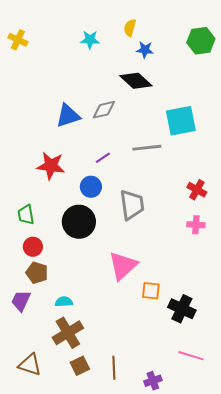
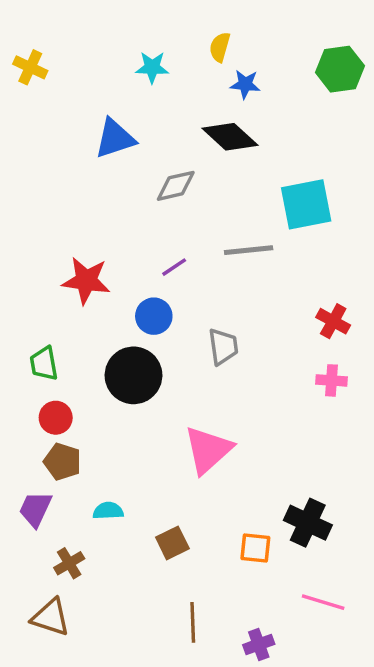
blue triangle: (68, 116) -> (115, 138), moved
gray trapezoid: (132, 205) -> (223, 347), size x0.7
orange square: (151, 291) -> (255, 548), moved
brown cross: (68, 333) -> (69, 563), moved, size x0.6
brown square: (80, 366) -> (172, 543), moved

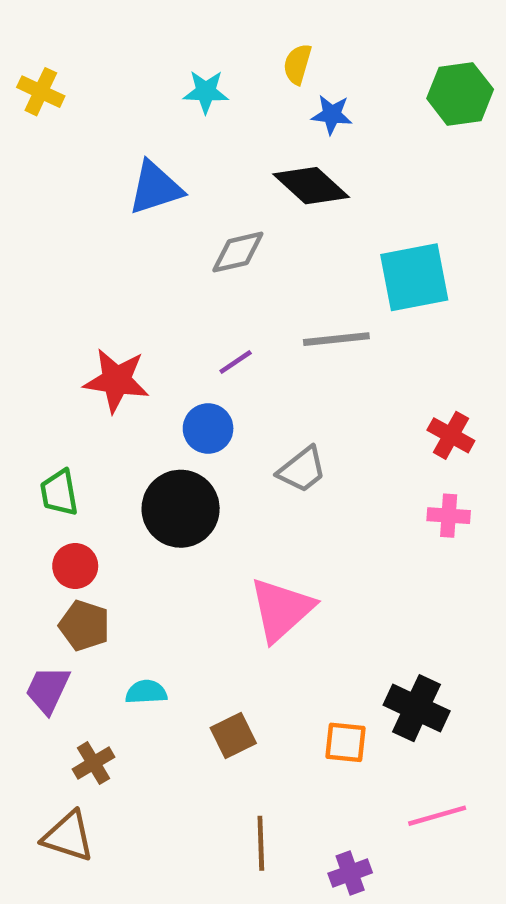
gray trapezoid: (223, 347) -> (302, 470), turned 60
pink line: (323, 602) -> (437, 816), turned -33

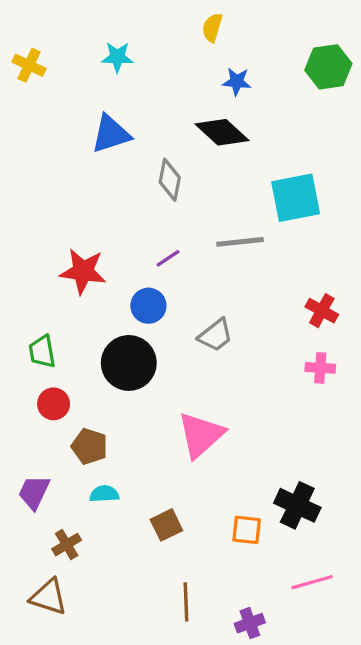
yellow semicircle: (297, 64) -> (212, 28), moved
cyan star: (206, 92) -> (117, 57), moved
gray diamond: (238, 252) -> (170, 180), turned -66
brown pentagon: (84, 626) -> (90, 446), moved

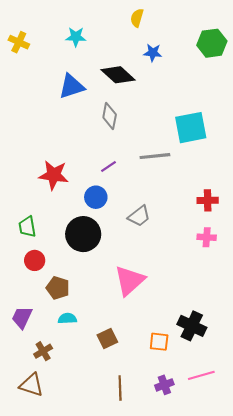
black diamond: (222, 132) -> (118, 75), moved
red cross: (322, 311) -> (208, 200), turned -30
purple cross: (250, 623) -> (164, 385), moved

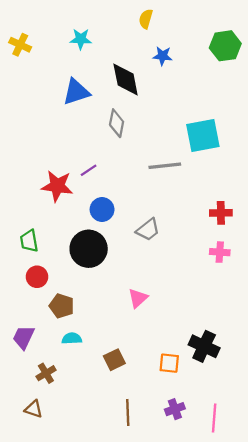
black diamond: (118, 75) -> (126, 79), turned 36
purple line: (108, 167) -> (89, 170), moved
pink triangle: (130, 281) -> (138, 298), size x0.6
pink line: (201, 375) -> (214, 418), moved, turned -70
brown triangle: (31, 385) -> (34, 409), size x0.7

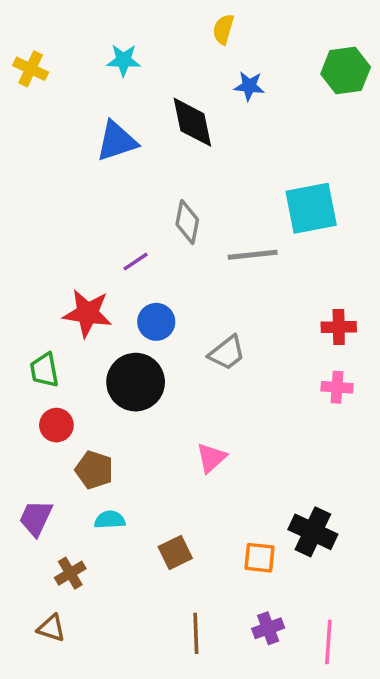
gray diamond: (117, 123) -> (187, 222), moved
red star: (57, 186) -> (87, 313), moved

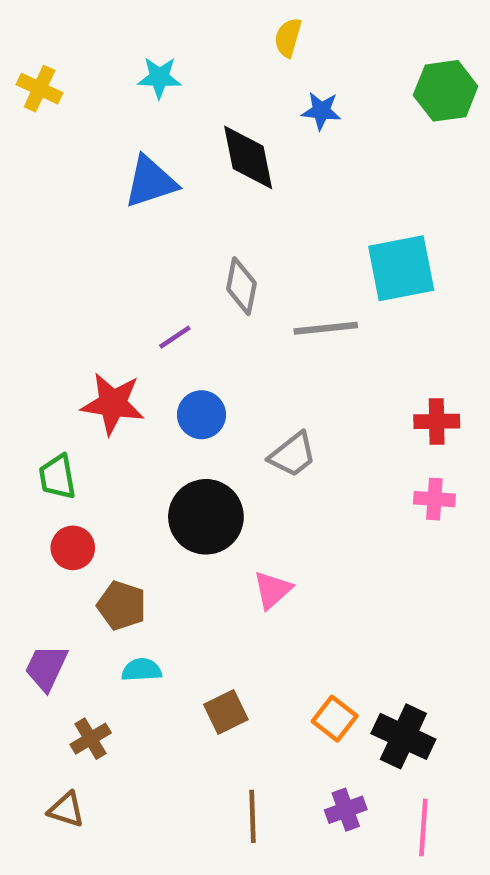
black circle: (136, 382) -> (206, 517), moved
black cross: (313, 532) -> (403, 736), moved
orange square: (260, 558) -> (335, 719), turned 32

